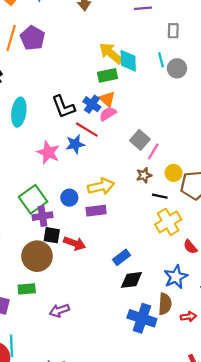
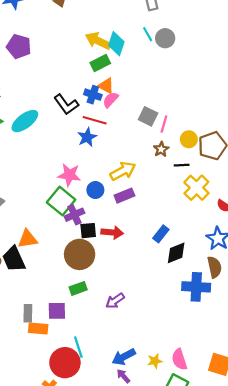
cyan diamond: (128, 61) -> (116, 44), turned 35
cyan ellipse: (19, 112) -> (25, 121), turned 60
pink star: (48, 152) -> (69, 175), moved

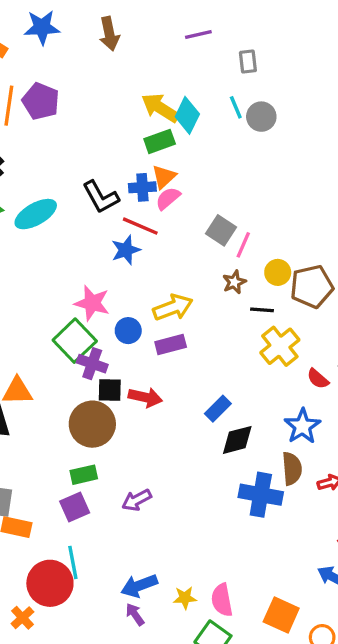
orange triangle: (106, 86) -> (164, 177), turned 42
blue cross: (93, 95) -> (142, 187), turned -30
purple cross: (74, 215) -> (92, 364), turned 36
purple square: (57, 311) -> (75, 507), moved, turned -30

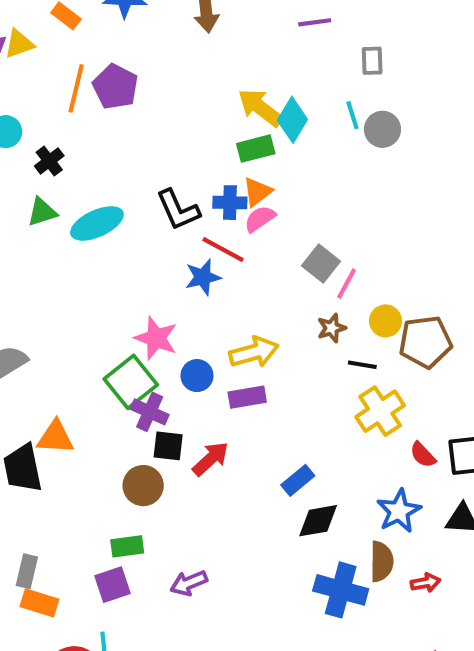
red arrow: (145, 397) -> (211, 459), turned -60
brown circle: (92, 424) -> (143, 486), size x0.7

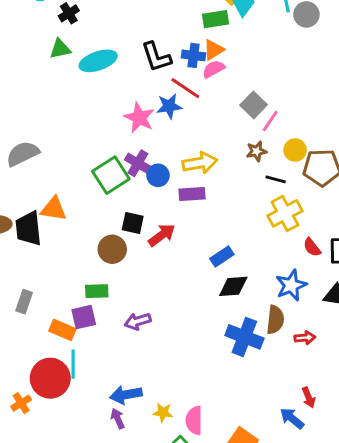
pink star: (156, 338) -> (139, 118), moved
purple cross: (150, 412) -> (138, 163), moved
orange rectangle: (39, 603) -> (62, 330), moved

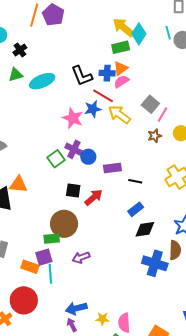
yellow arrow: (200, 163) -> (119, 114), moved, turned -130
green square: (111, 175) -> (56, 159), size x0.7
black line: (276, 179) -> (135, 181), moved
brown circle: (112, 249) -> (64, 224), moved, size x1.4
cyan line: (73, 364) -> (50, 274), moved

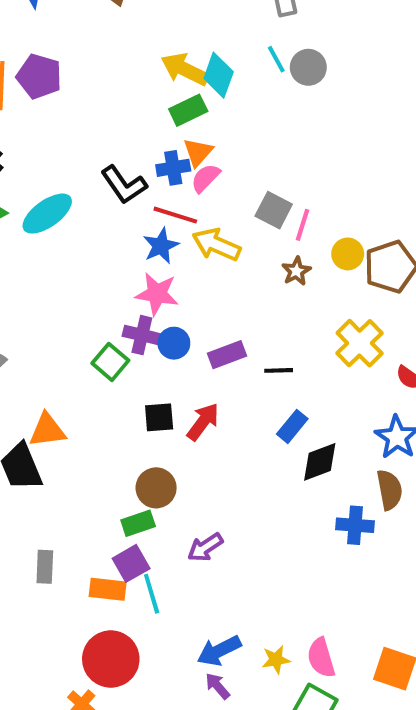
pink star: (73, 118) -> (157, 294), moved
brown circle: (64, 224) -> (156, 488), size x0.7
blue cross: (155, 263) -> (355, 525), size x0.7

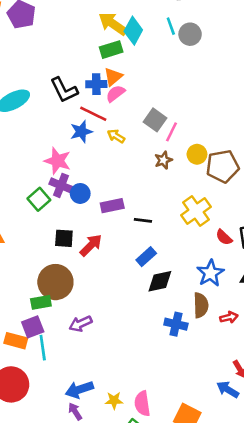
yellow arrow: (216, 245) -> (116, 136), size x0.6
pink star: (157, 294) -> (58, 161), moved
brown circle: (156, 488) -> (55, 282), size x1.4

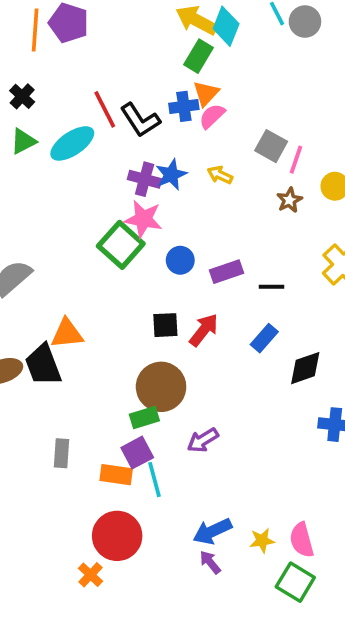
green rectangle: (111, 50) -> (198, 56), turned -35
red line: (93, 114) -> (105, 109), moved, turned 44
purple cross: (61, 185) -> (145, 179), moved
green square: (39, 199) -> (121, 245), moved, size x1.4
blue rectangle: (146, 257) -> (264, 338), moved

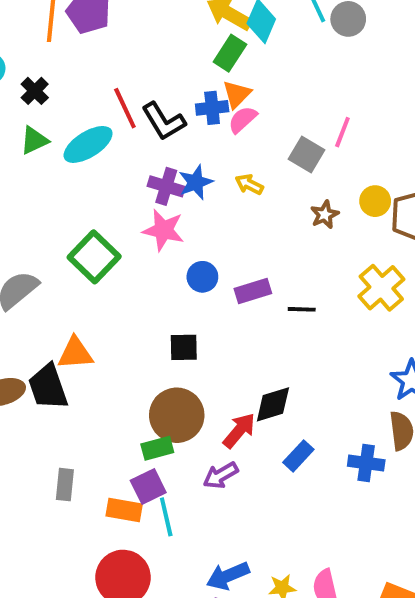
pink line: (296, 160) -> (342, 132), moved
green square: (121, 245) -> (94, 257), moved
red arrow: (204, 330) -> (239, 431), moved
blue rectangle: (264, 338) -> (298, 456), moved
black diamond: (305, 368) -> (273, 404), moved

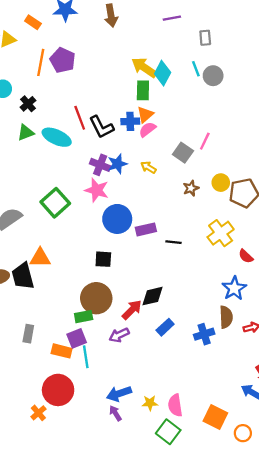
green rectangle: (230, 53) -> (143, 90), turned -36
cyan ellipse: (88, 144) -> (57, 137), turned 52
blue circle: (202, 277) -> (117, 219), size x1.6
blue cross: (366, 463) -> (204, 334), turned -30

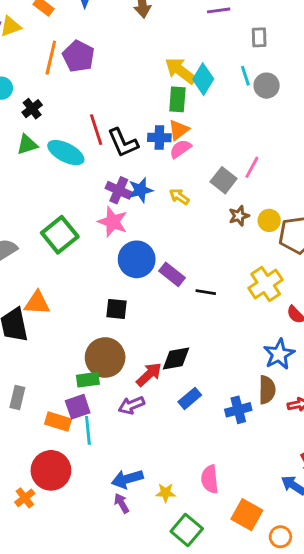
brown star: (191, 188) -> (239, 216), moved
purple rectangle: (146, 229) -> (172, 274), turned 48
pink semicircle: (175, 405) -> (210, 479), moved

